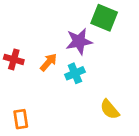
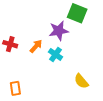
cyan cross: (75, 73) -> (56, 54), turned -32

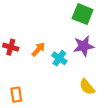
purple star: (59, 31) -> (84, 46), moved

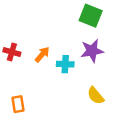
cyan cross: (59, 58) -> (65, 64), turned -32

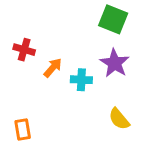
purple star: (92, 51) -> (115, 63), turned -30
red cross: (12, 52) -> (24, 50), moved

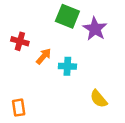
green square: (113, 19) -> (67, 16), moved
purple star: (115, 63) -> (95, 29), moved

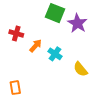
cyan cross: (67, 66) -> (55, 54), turned 32
yellow semicircle: (99, 99) -> (80, 69), moved

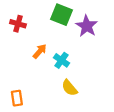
red cross: (16, 33) -> (18, 24), moved
yellow semicircle: (80, 69) -> (69, 88), moved

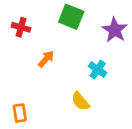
purple star: (87, 26) -> (115, 30), moved
cyan cross: (61, 60) -> (98, 70), moved

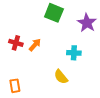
red cross: (21, 27) -> (16, 43), moved
cyan cross: (98, 70) -> (74, 53), turned -32

